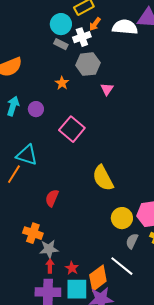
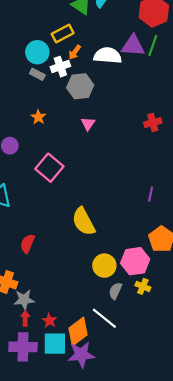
gray hexagon: (88, 64) -> (80, 86), moved

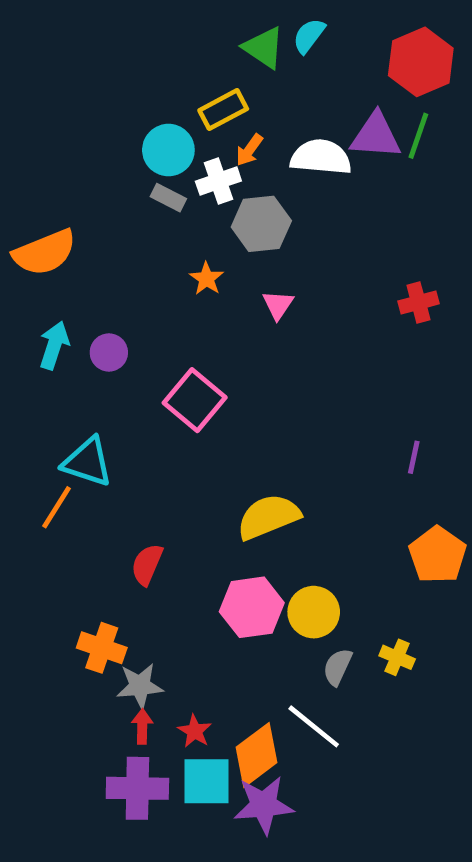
orange star: (38, 117) -> (207, 279), moved
yellow semicircle: (83, 222) -> (268, 517), turned 96
pink hexagon: (135, 261) -> (252, 607), moved

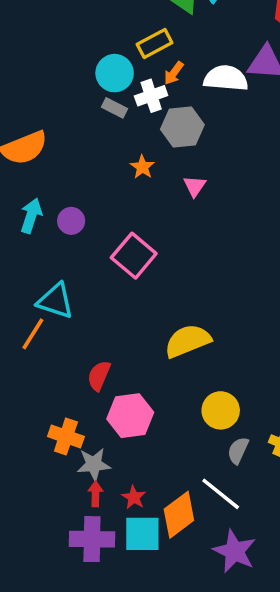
pink hexagon: (252, 607) -> (130, 416), moved
purple star: (264, 805) -> (235, 551), moved, turned 30

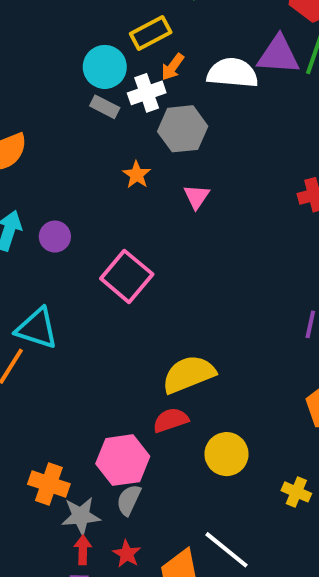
red semicircle: (99, 376) -> (171, 420), moved, turned 48
gray semicircle: (238, 450) -> (129, 500), moved

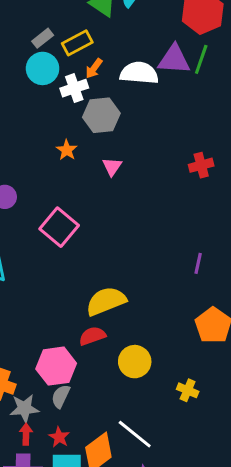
gray rectangle: (105, 107) -> (43, 38), moved, turned -65

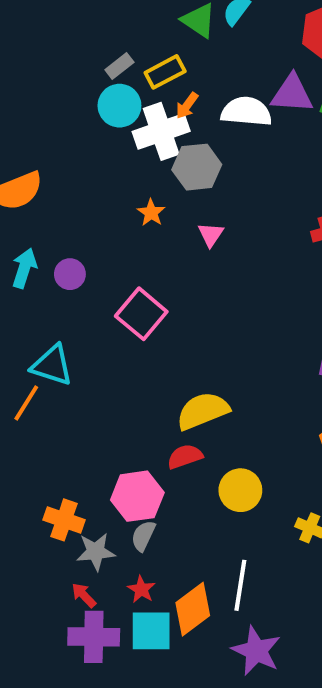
white cross: (74, 88) -> (161, 131), size x1.5
red arrow: (26, 434) -> (84, 595), moved, turned -45
white line: (135, 434) -> (240, 585), turned 60

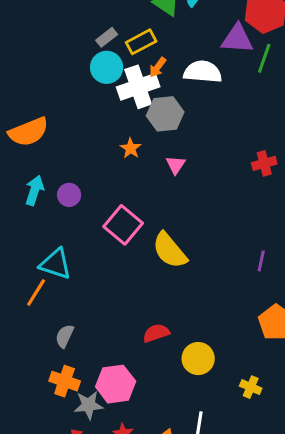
purple triangle: (292, 94) -> (237, 39), moved
yellow semicircle: (203, 411) -> (170, 250), moved, turned -108
pink hexagon: (137, 496) -> (116, 384), moved
gray semicircle: (143, 536) -> (65, 336), moved

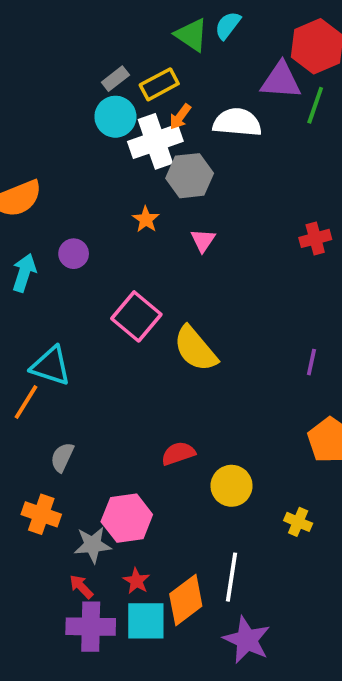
purple circle: (69, 195) -> (74, 254), moved
orange cross: (65, 381) -> (41, 514), moved

